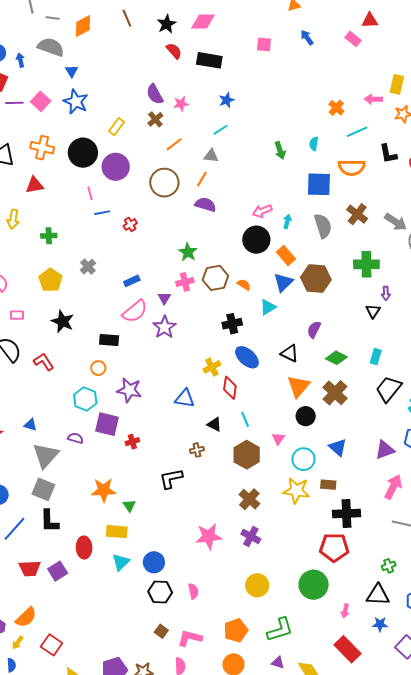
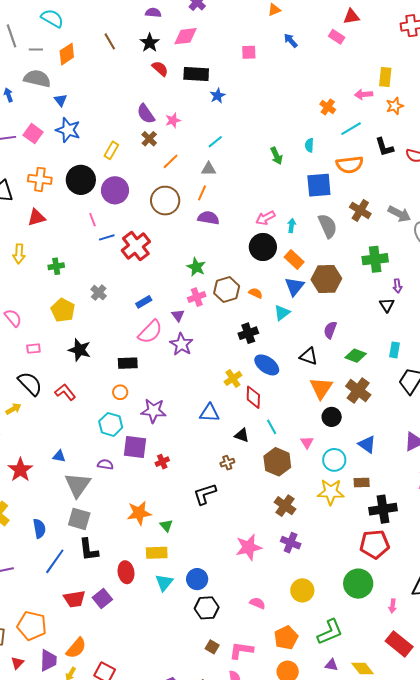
blue star: (227, 100) -> (218, 96), moved
red cross: (130, 224) -> (136, 246), size x2.0
pink semicircle: (193, 591) -> (257, 603), moved, turned -49

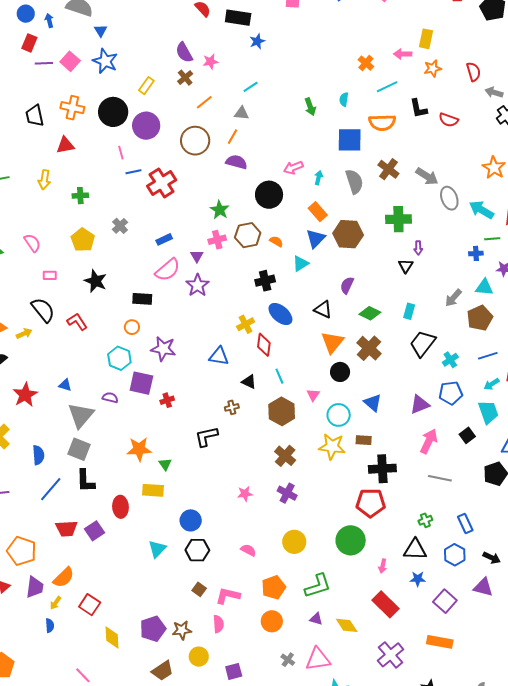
black circle: (263, 247) -> (269, 195), moved
pink star: (249, 547) -> (245, 494), size x0.6
cyan triangle: (164, 583) -> (157, 549), moved

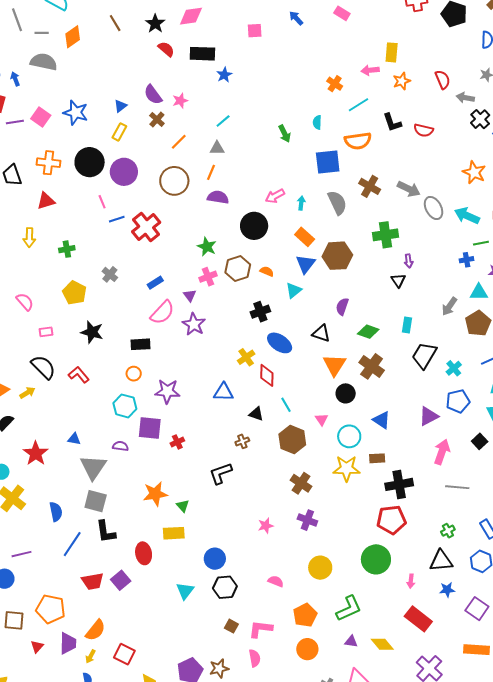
blue triangle: (101, 31) -> (120, 106), moved, turned 32

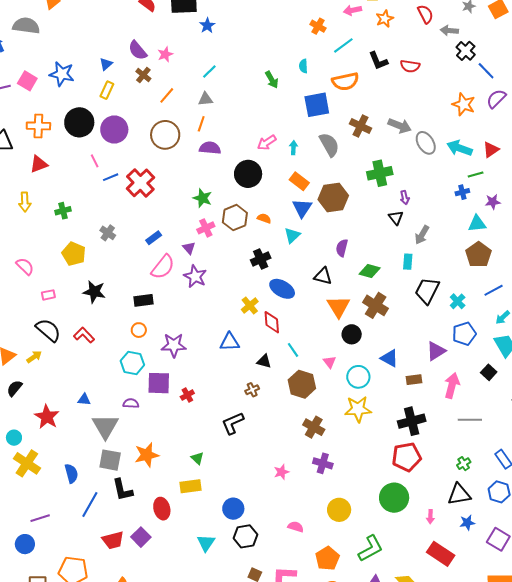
gray arrow: (449, 306) -> (422, 235), moved
brown rectangle: (377, 458) -> (414, 380), moved
orange star: (155, 494) -> (147, 455), moved

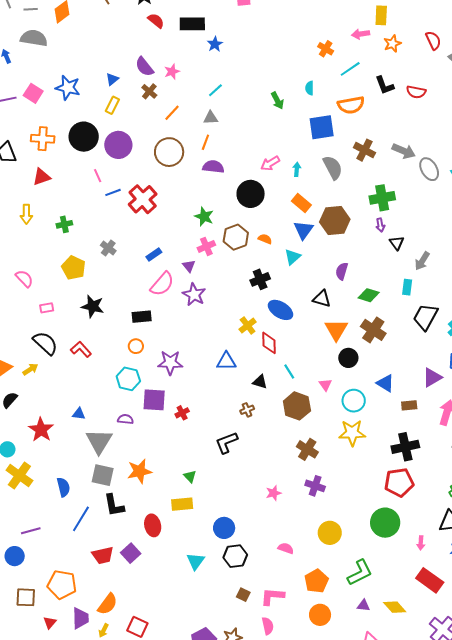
purple arrow: (405, 198) -> (380, 225), moved

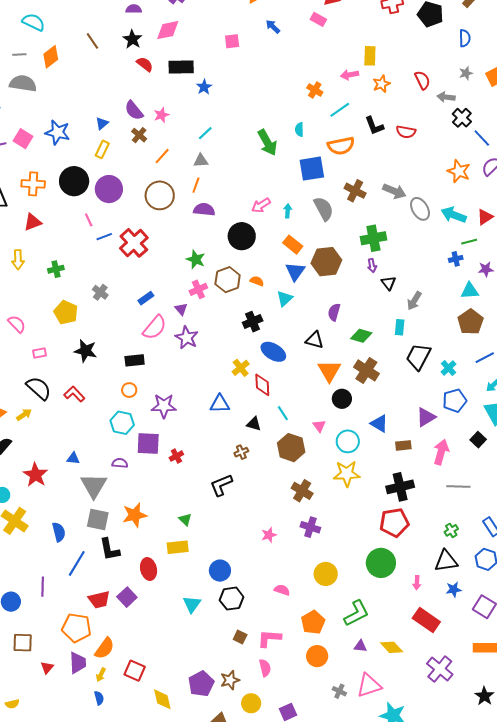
green arrow: (277, 101) -> (267, 142), size x1.5
purple line: (31, 531) -> (43, 587), moved, turned -72
orange pentagon: (62, 585) -> (77, 628), moved

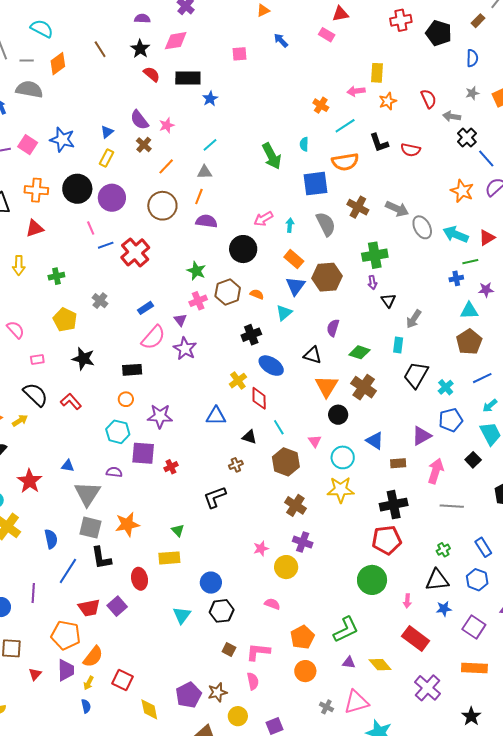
yellow circle: (326, 574) -> (286, 567), moved

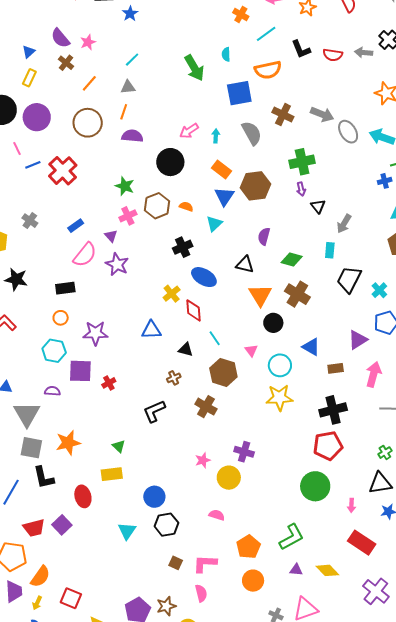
gray arrow: (452, 116) -> (364, 52), moved
brown cross: (295, 505) -> (206, 407), moved

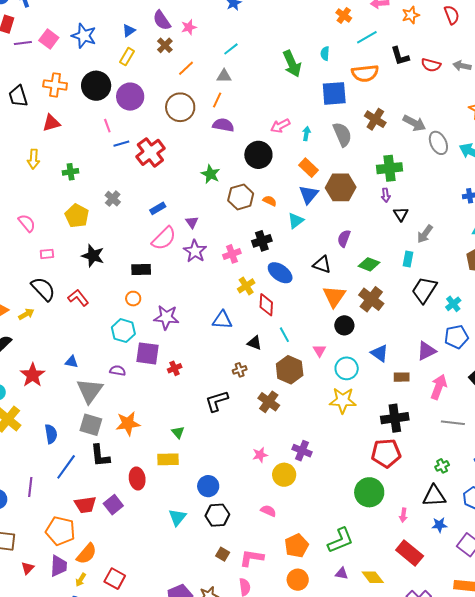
pink cross: (128, 216) -> (232, 254), moved

